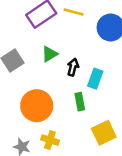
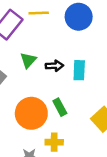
black arrow: (73, 67) -> (54, 66), turned 90
green rectangle: (80, 102) -> (60, 107), moved

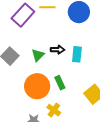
green triangle: (28, 60) -> (38, 55), moved
yellow cross: (54, 142) -> (54, 110), turned 32

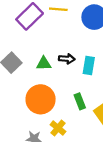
green triangle: (38, 55) -> (44, 64), turned 40
green rectangle: (60, 83) -> (80, 101), moved

